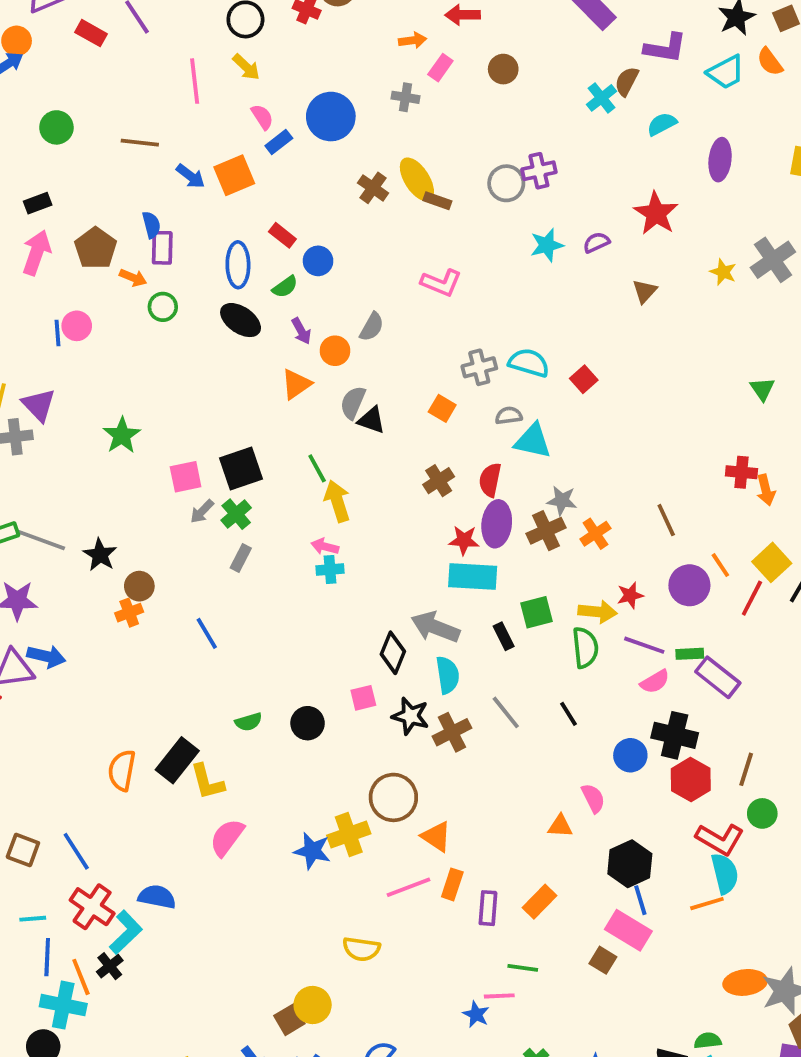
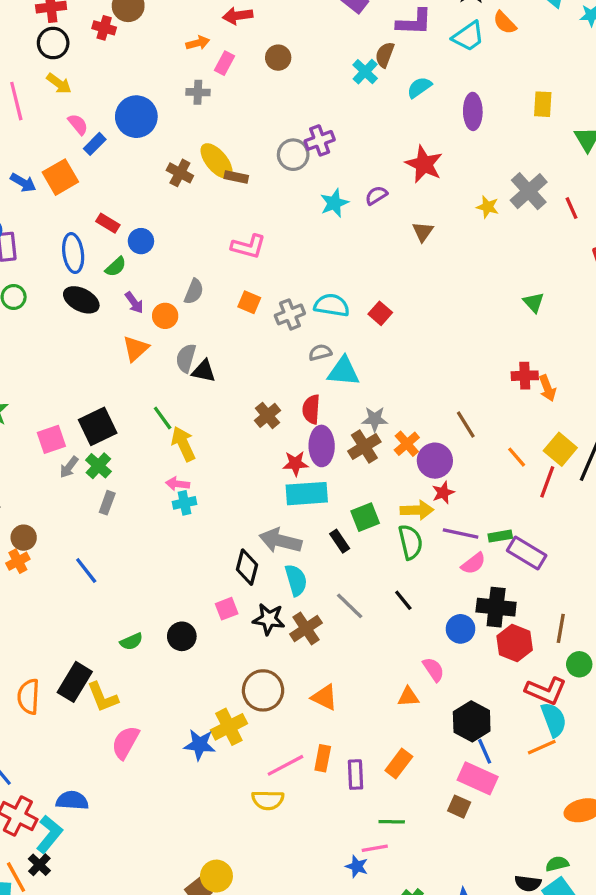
orange square: (442, 408) -> (249, 302), moved
purple circle: (689, 585) -> (435, 461), moved
orange triangle: (436, 837) -> (325, 697), moved
yellow semicircle: (361, 949) -> (268, 800), moved

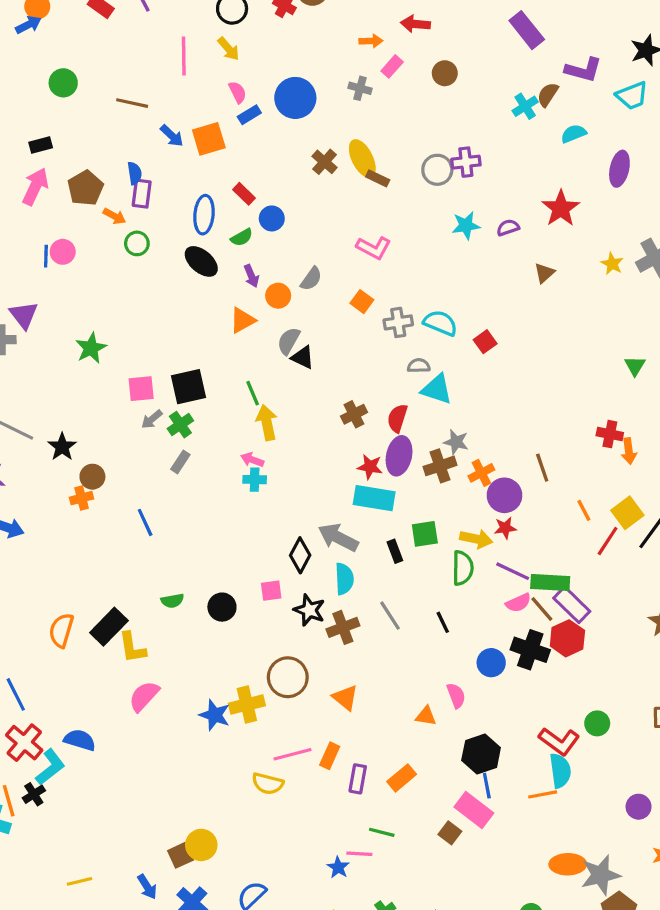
green rectangle: (500, 536) -> (550, 582), size x1.6
brown line: (561, 628) -> (542, 609), moved, turned -64
red hexagon: (515, 643) -> (567, 638), moved

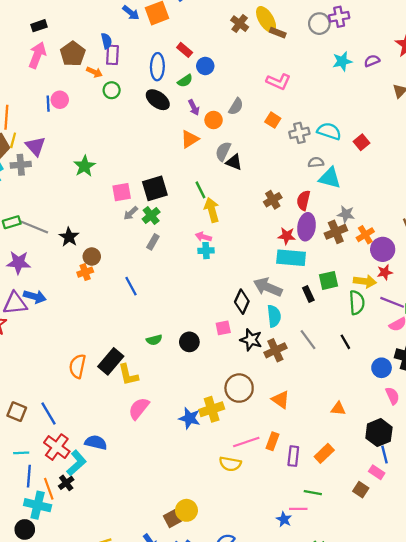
pink semicircle: (456, 696) -> (392, 396), moved
pink rectangle: (474, 810) -> (377, 472), size x0.6

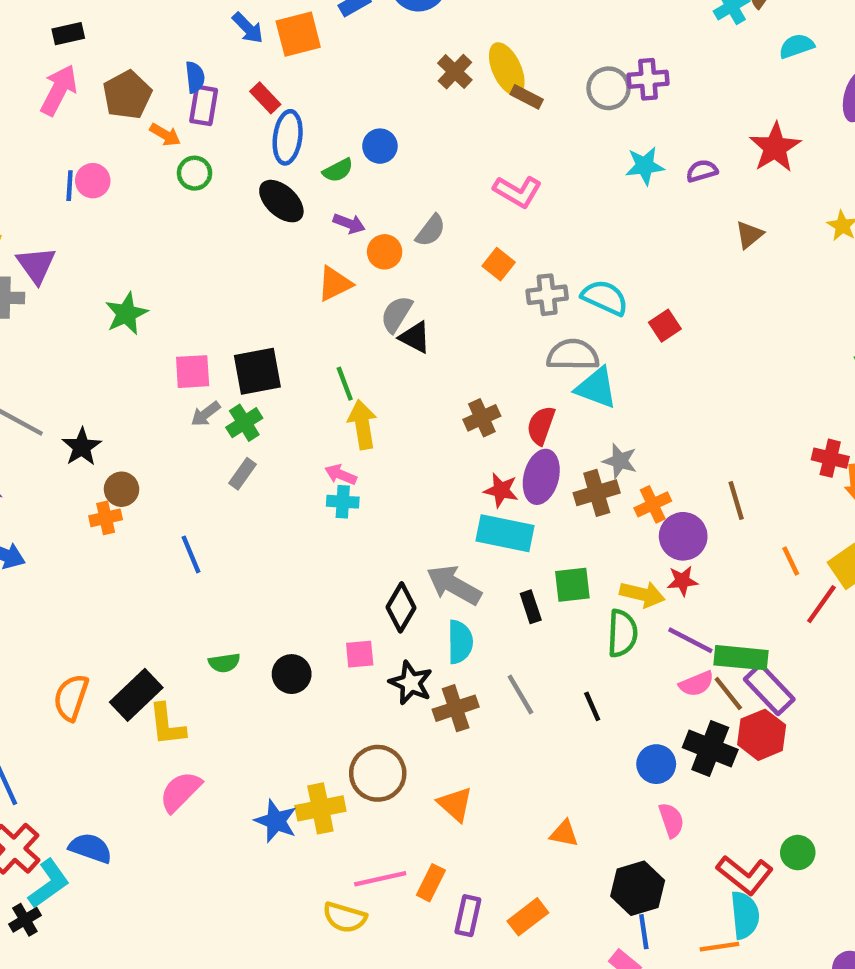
red rectangle: (185, 50) -> (265, 98), moved
purple arrow: (194, 107) -> (349, 224), turned -49
gray semicircle: (316, 162) -> (573, 355), size x1.6

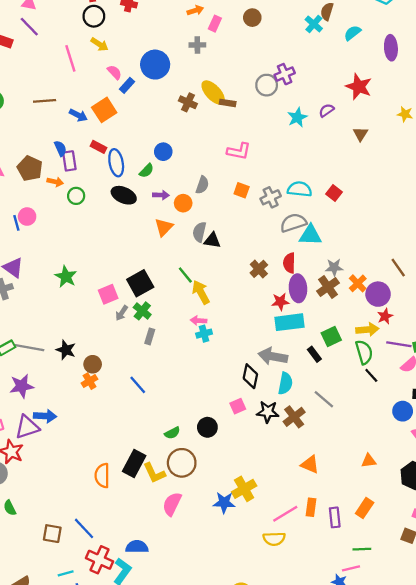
cyan semicircle: (460, 642) -> (285, 383), turned 30
black line: (592, 706) -> (371, 375), moved
brown circle: (378, 773) -> (182, 463), moved

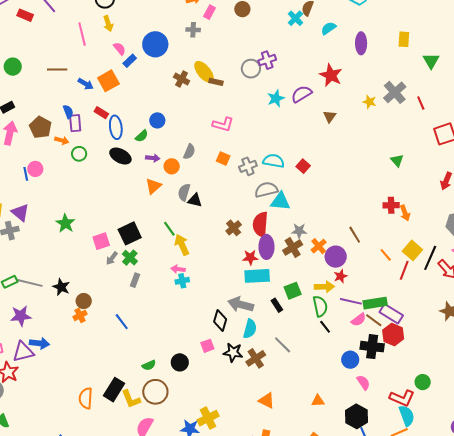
yellow arrow: (100, 44) -> (108, 24), turned 35
purple semicircle: (326, 110) -> (301, 94), size x1.5
red semicircle: (289, 263) -> (260, 224), size x1.4

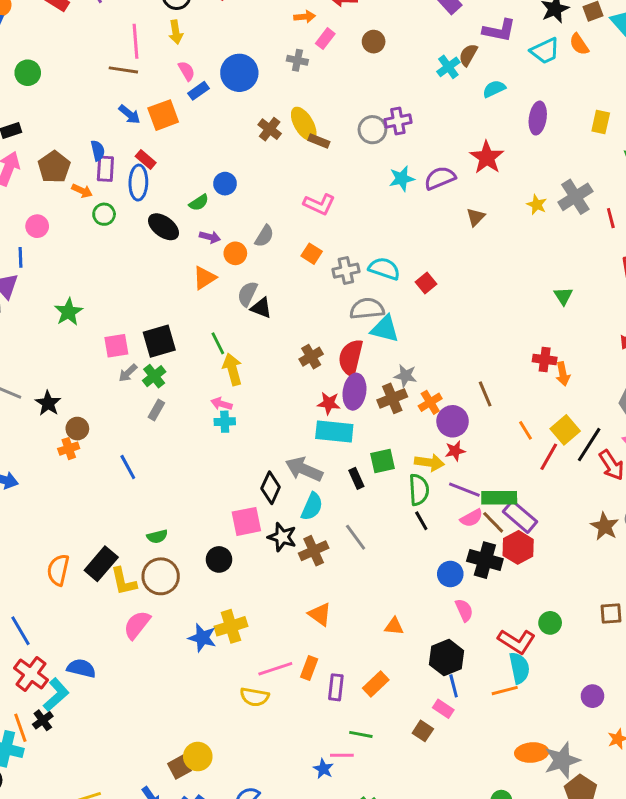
brown line: (57, 69) -> (123, 70), moved
blue ellipse: (116, 127) -> (138, 183), moved
blue line: (26, 174) -> (20, 257), moved
pink square: (207, 346) -> (246, 521), size x1.5
black circle: (180, 362) -> (219, 559), moved

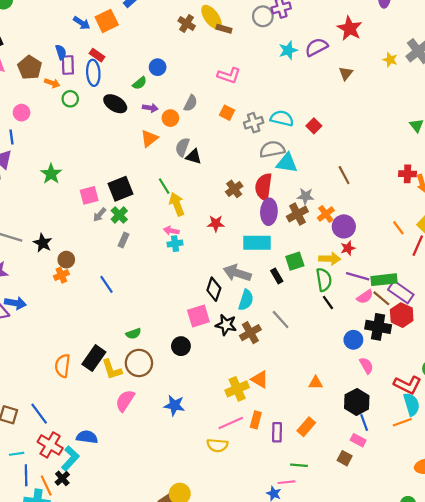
brown line: (485, 394) -> (344, 175), moved
red star: (329, 403) -> (216, 224), moved
yellow cross: (231, 626) -> (237, 389), moved

